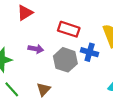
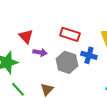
red triangle: (25, 13) -> (26, 36), moved, turned -42

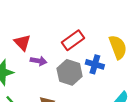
red rectangle: (70, 34) -> (73, 40), turned -54

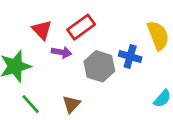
red rectangle: (73, 40) -> (81, 27), moved

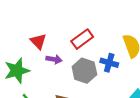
red rectangle: (81, 27) -> (82, 39), moved

